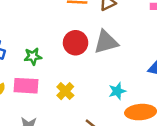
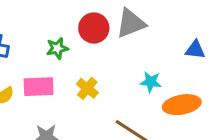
green star: (33, 56) -> (57, 48), moved
cyan star: (117, 91) -> (151, 82), turned 30

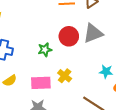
pink rectangle: (39, 87) -> (41, 83), moved

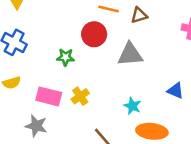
red circle: (69, 36) -> (94, 34), moved

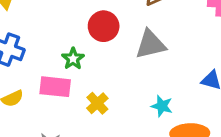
green star: (66, 57) -> (73, 59), turned -30
pink rectangle: (49, 96) -> (55, 87), moved

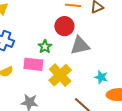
gray triangle: (150, 44) -> (80, 46), moved
yellow cross: (97, 103) -> (60, 75), size x1.6

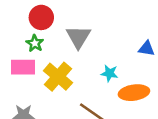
red circle: (64, 26) -> (41, 17), moved
gray triangle: (80, 46) -> (78, 37), turned -40

